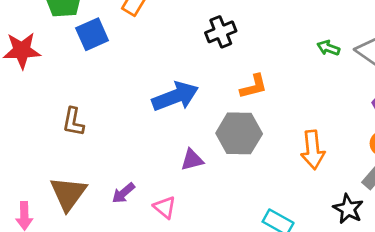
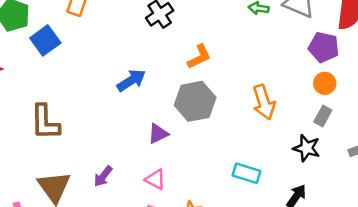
blue arrow: (175, 96) -> (131, 80), size x0.7
brown L-shape: (73, 122) -> (45, 122), size x1.4
pink triangle: (165, 207) -> (155, 179), moved

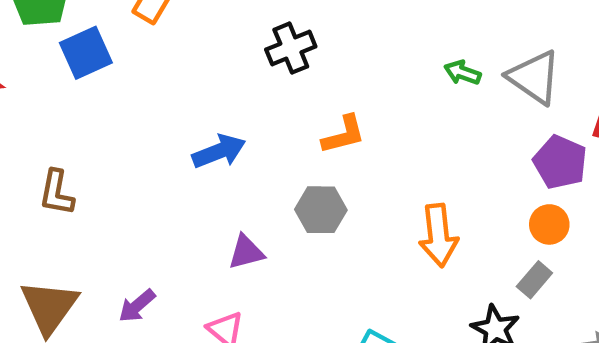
gray hexagon: (195, 101) -> (321, 210), size x0.7
brown L-shape: (45, 122) -> (57, 193), size x0.7

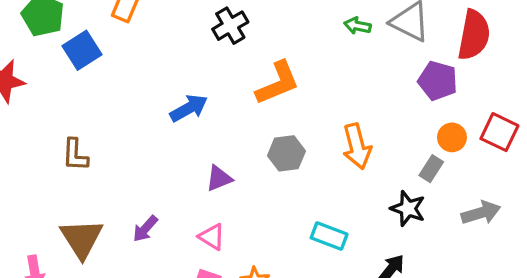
orange L-shape: (344, 135) -> (278, 83), size x1.4
gray hexagon: (321, 210) -> (286, 153), moved
orange circle: (549, 224) -> (452, 137), moved

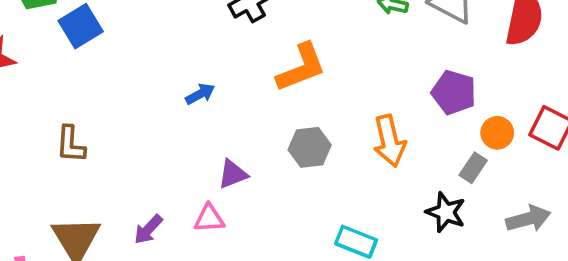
purple pentagon: (438, 81) -> (454, 92), moved
blue arrow: (189, 108) -> (200, 94), size x0.7
pink triangle: (212, 237) -> (209, 218), moved, turned -36

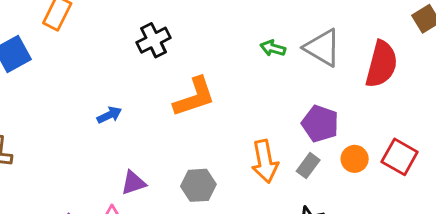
gray hexagon: (310, 147) -> (198, 185), moved
gray rectangle: (473, 168) -> (308, 166), moved

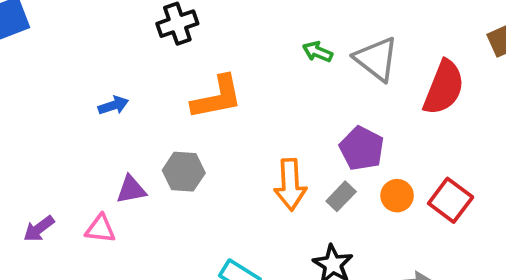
gray hexagon: (198, 185) -> (184, 172), moved

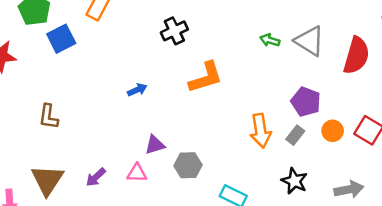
gray hexagon: (184, 172) -> (188, 165), moved

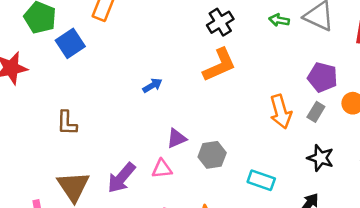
black cross: (174, 31) -> (220, 22), moved
purple arrow: (96, 177) -> (121, 178), size x1.5

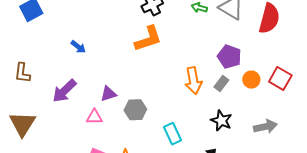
blue arrow: (152, 85) -> (78, 47), moved, turned 63
purple arrow: (121, 178) -> (64, 91), moved
cyan rectangle: (261, 180) -> (172, 134), turned 40

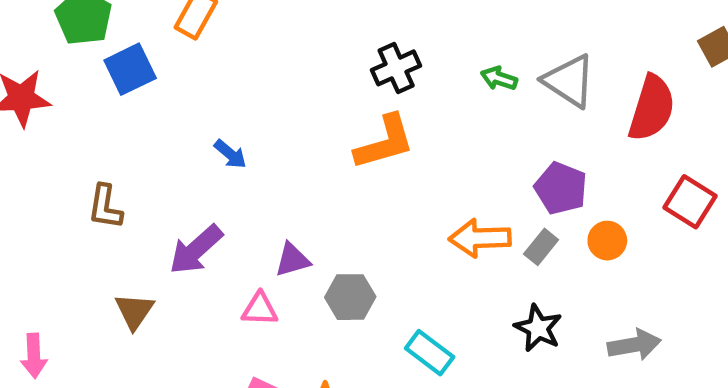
red square: (280, 78) -> (690, 202), moved
orange arrow: (193, 81) -> (480, 238), turned 96
brown triangle: (22, 124) -> (134, 311), moved, size x0.7
cyan rectangle: (172, 134) -> (430, 353), turned -30

